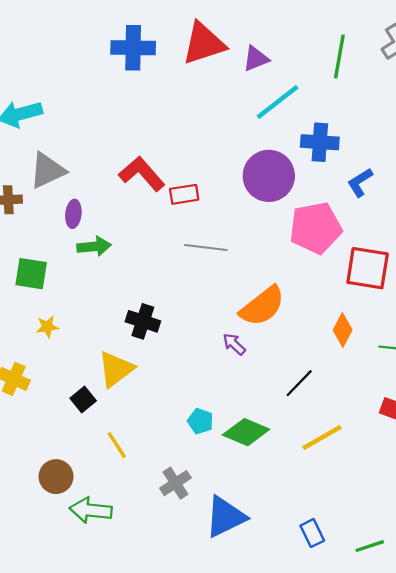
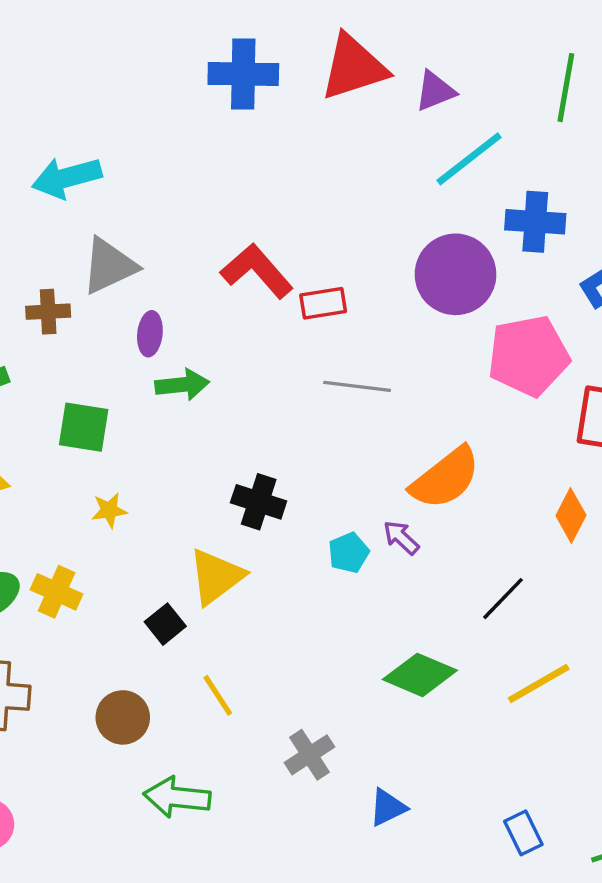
cyan pentagon: (200, 421) -> (349, 553), moved, turned 30
brown circle: (56, 477) -> (123, 717), moved
blue triangle: (225, 517) -> (388, 807), size x0.6

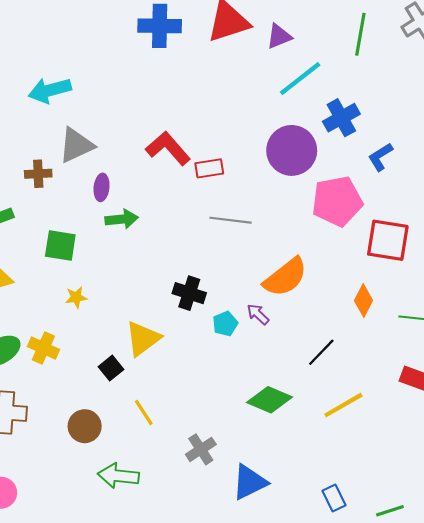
blue cross: (535, 222) -> (341, 118), turned -33
black cross: (259, 502) -> (189, 293), moved
blue triangle: (388, 807) -> (249, 482), size x1.5

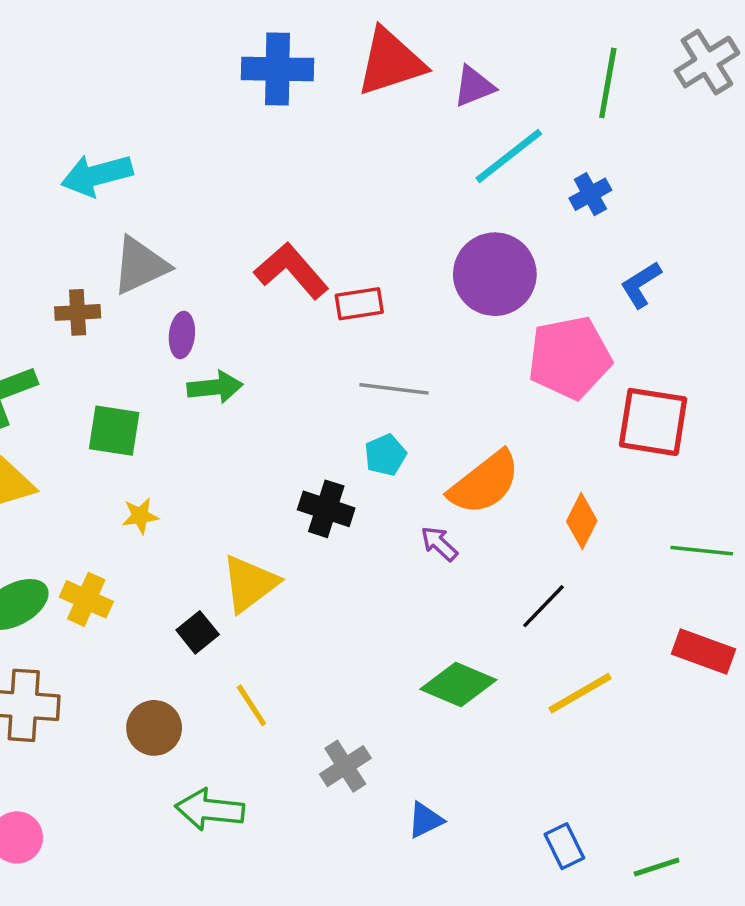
blue cross: (341, 118) -> (590, 194), moved, size x0.7
orange diamond: (364, 300) -> (582, 521), moved
cyan pentagon: (225, 324) -> (385, 455), moved
blue triangle: (249, 482) -> (425, 820), size x0.6

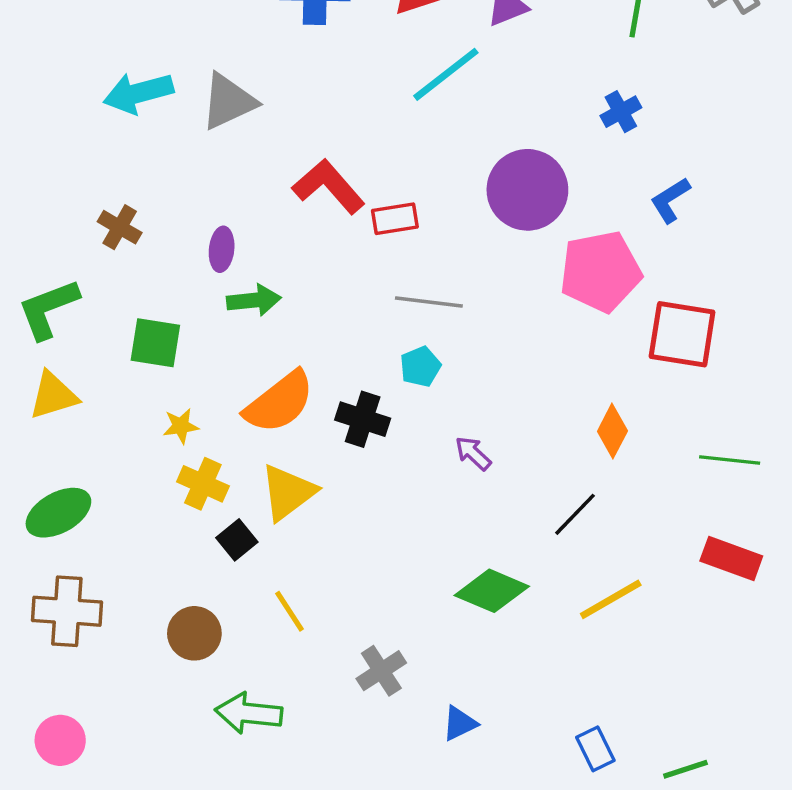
cyan line: (509, 156) -> (446, 74), moved
gray triangle: (140, 265) -> (228, 101), moved
brown cross: (78, 312) -> (120, 227), turned 33
orange semicircle: (484, 483) -> (279, 402), moved
yellow cross: (86, 599) -> (203, 484), moved

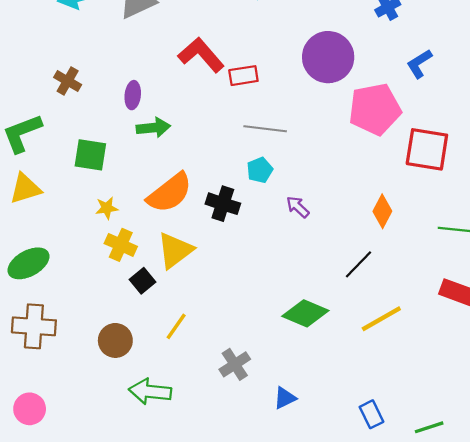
purple arrow: (473, 453) -> (298, 207), moved
yellow line: (290, 611) -> (176, 326), turned 68

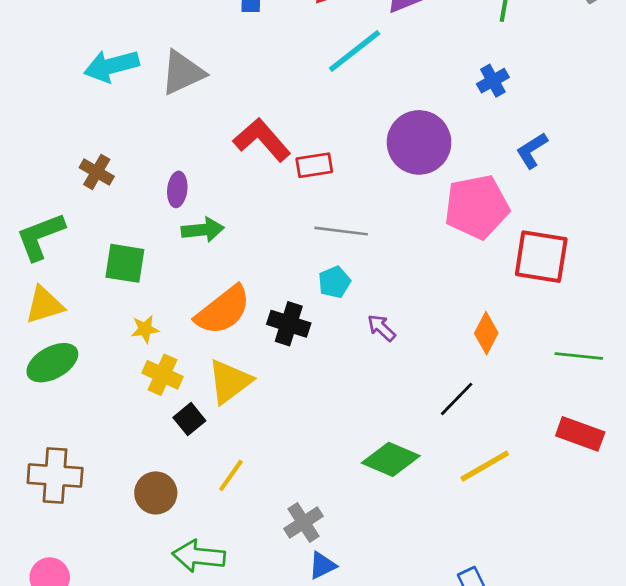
green ellipse: (28, 263) -> (52, 363), moved
blue triangle: (285, 398) -> (322, 565), moved

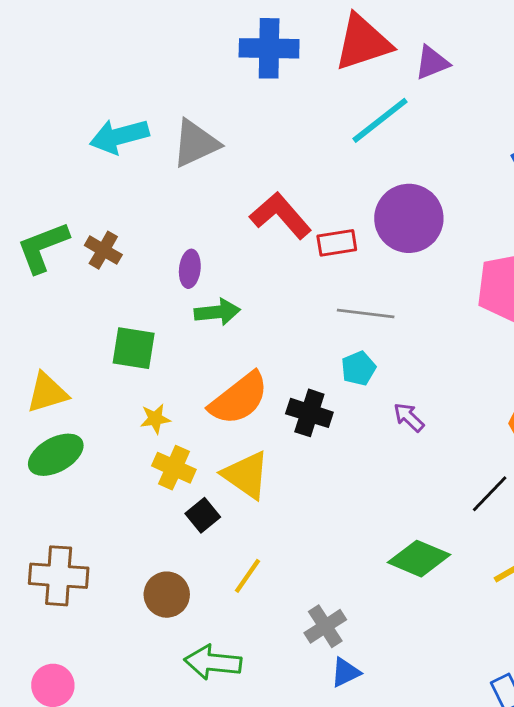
purple circle: (419, 142) -> (409, 218), moved
green L-shape: (40, 236) -> (43, 247), moved
yellow triangle: (230, 381) -> (246, 475), turned -48

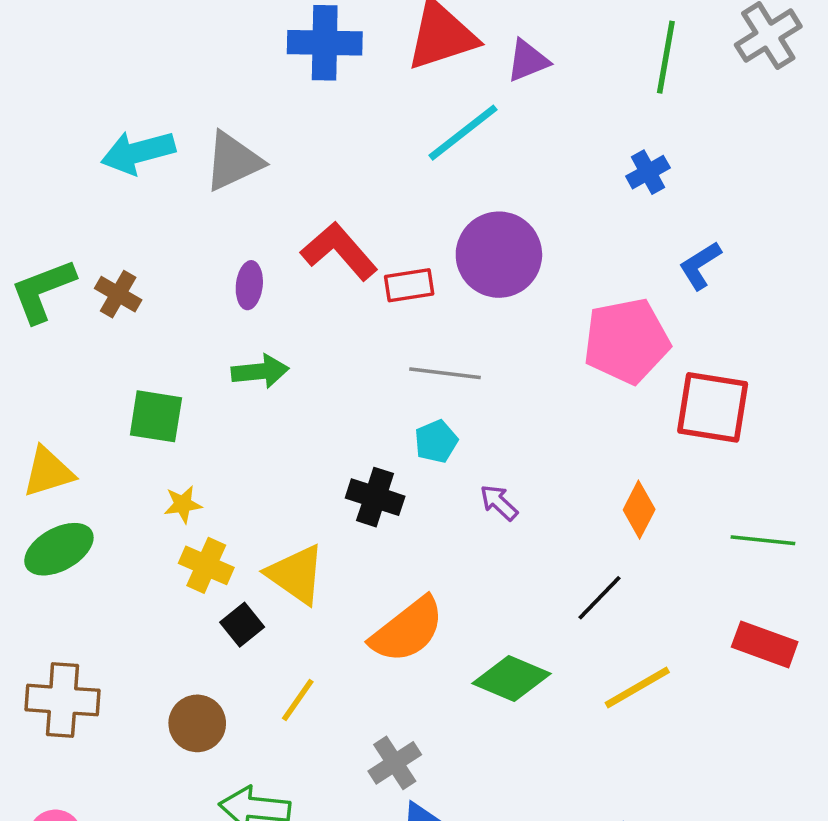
purple ellipse: (190, 269) -> (249, 285), moved
orange semicircle: (239, 399) -> (407, 630), moved

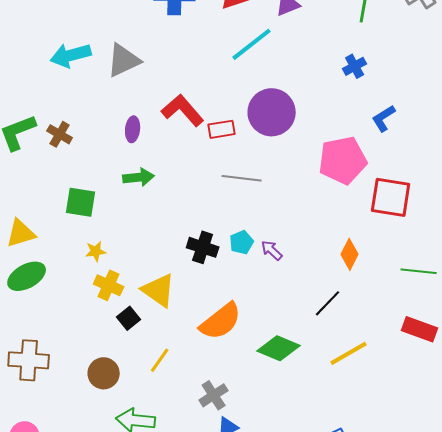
cyan pentagon: (436, 441) -> (242, 242), moved

